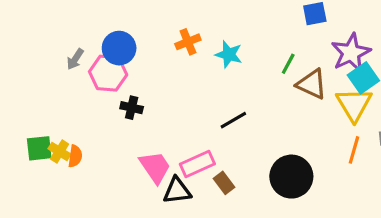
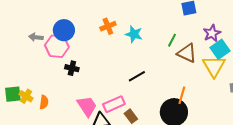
purple star: (351, 53) -> (212, 33), size x0.7
gray arrow: (75, 59) -> (36, 37), turned 64
orange line: (354, 150) -> (182, 95), moved
orange semicircle: (75, 156) -> (44, 102), moved

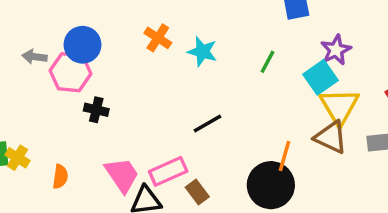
orange cross: (108, 26) -> (158, 38), turned -35
cyan square: (220, 49) -> (320, 77), moved
brown triangle: (187, 53) -> (331, 137), moved
orange semicircle: (44, 102) -> (60, 177), moved

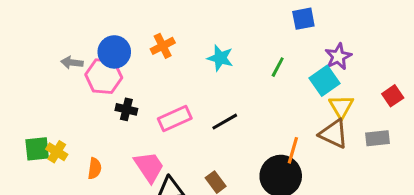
orange cross: (158, 38) -> (163, 46), moved, turned 30
yellow triangle: (339, 106) -> (341, 106), size x0.7
pink rectangle: (168, 171) -> (175, 119), moved

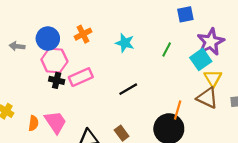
purple star: (338, 56) -> (211, 42), size x1.4
pink hexagon: (104, 76) -> (54, 61), moved
pink rectangle: (175, 119) -> (81, 77), moved
pink trapezoid: (149, 167) -> (56, 122), moved

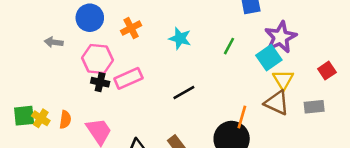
blue circle: (48, 39) -> (90, 18), moved
orange semicircle: (34, 123) -> (65, 120), moved

